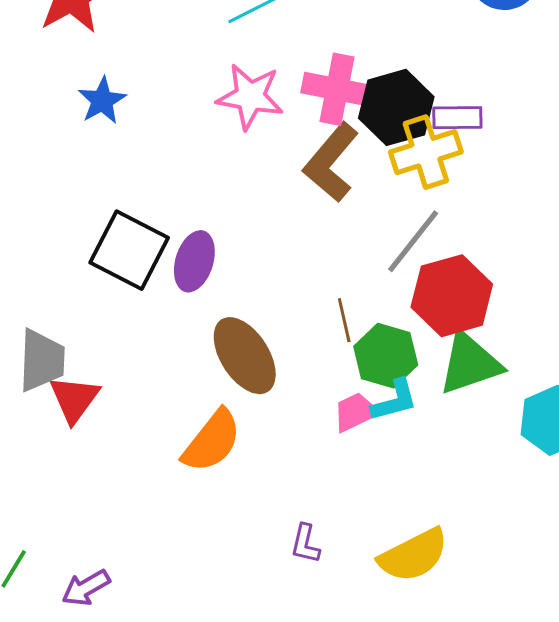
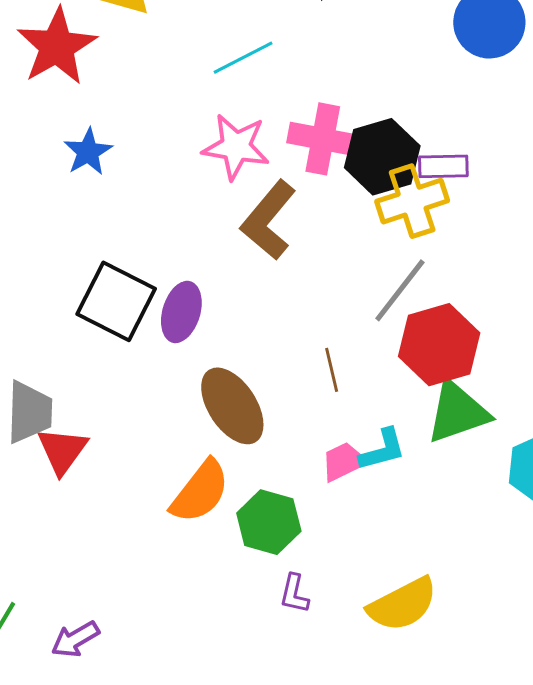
brown L-shape: (331, 162) -> (268, 220), moved
green hexagon: (386, 356) -> (269, 522), moved

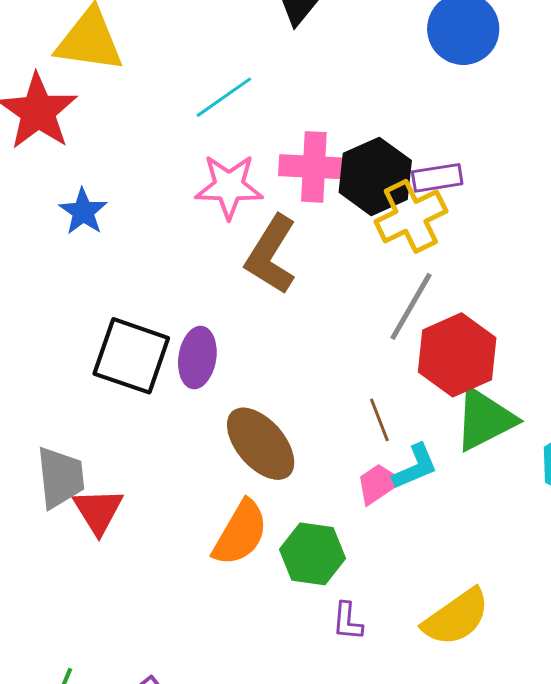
brown line: (332, 370) -> (379, 420), moved

